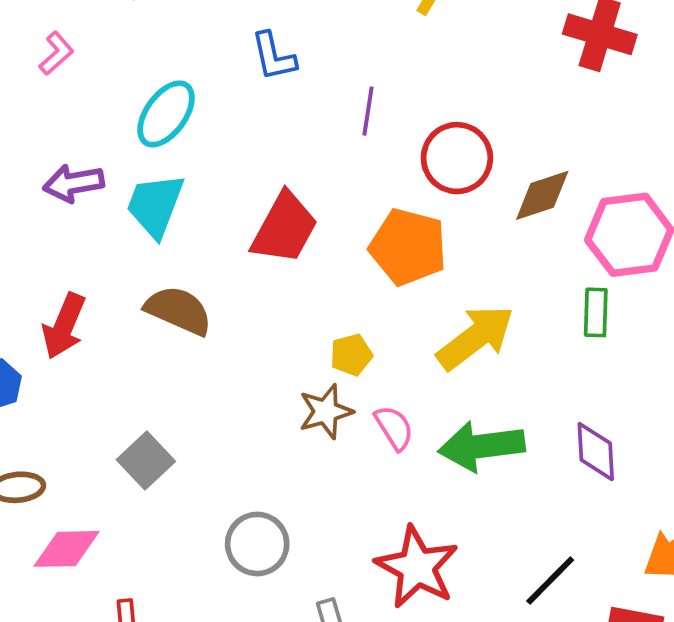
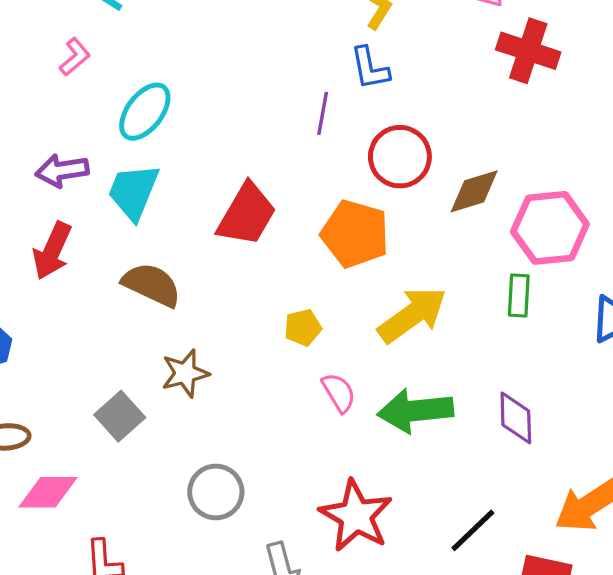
pink L-shape: (56, 53) -> (75, 57), moved
blue L-shape: (274, 56) -> (370, 68), moved
red arrow: (64, 326) -> (52, 251), moved
brown star: (326, 412) -> (185, 373), moved

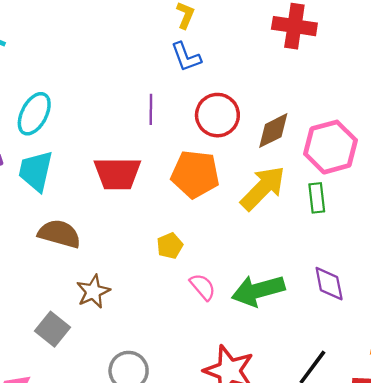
purple line: (323, 113) -> (151, 109), moved
red trapezoid: (247, 215) -> (117, 174), turned 69
yellow arrow: (412, 315) -> (263, 188), moved

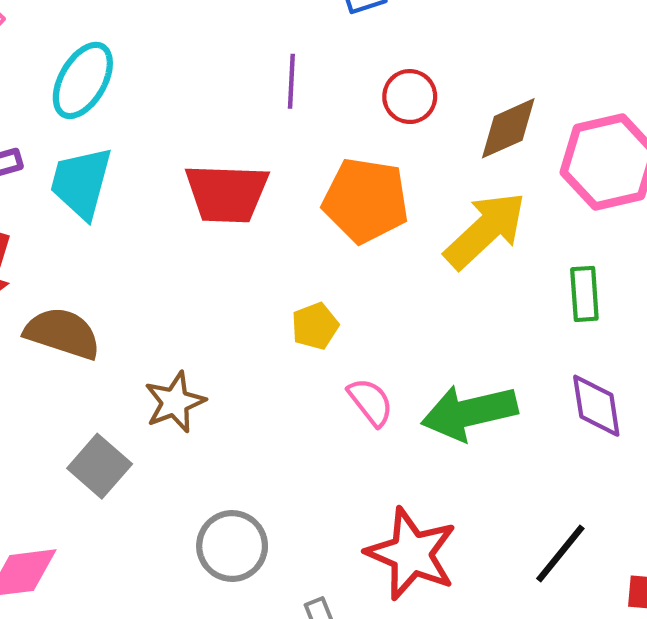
red circle: (217, 115) -> (410, 97), size x0.7
green rectangle: (317, 198) -> (584, 294), moved
brown semicircle: (59, 234) -> (62, 333), moved

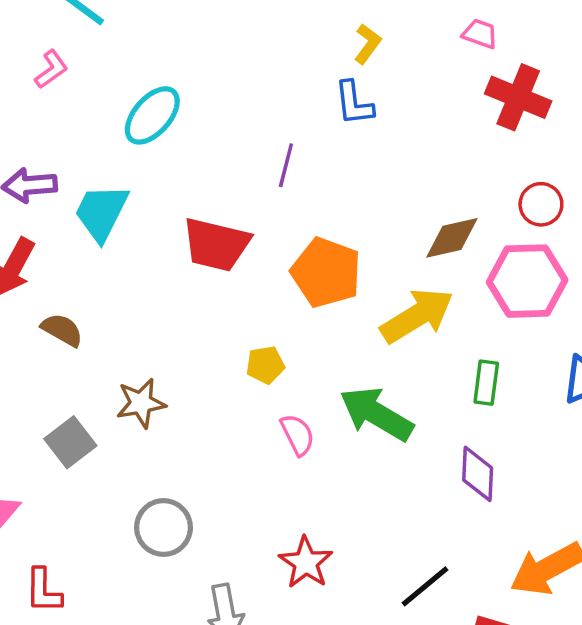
cyan ellipse: (83, 80) -> (152, 115), moved
red circle: (410, 97) -> (541, 204), moved
brown semicircle: (62, 333) -> (62, 330), size x0.7
green arrow: (469, 413) -> (376, 414), moved, turned 32
red star: (411, 554) -> (306, 563), size x0.7

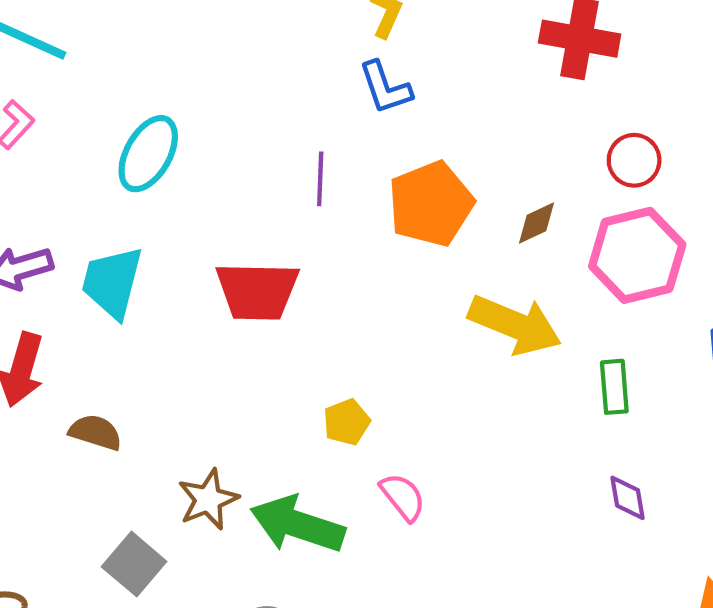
brown diamond: (452, 238) -> (537, 223), size x0.7
orange pentagon: (326, 272) -> (431, 204), moved, turned -30
yellow arrow: (417, 316) -> (515, 325), turned 66
green arrow: (376, 414) -> (297, 524), moved
purple diamond: (478, 474) -> (628, 498), size x0.7

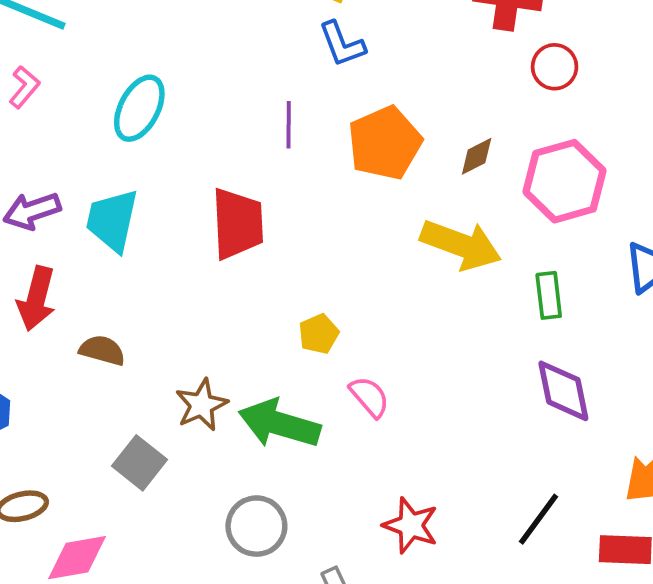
red circle: (634, 160) -> (555, 67), moved
red trapezoid: (257, 291) -> (238, 224), turned -92
purple diamond: (628, 498) -> (563, 391), size x1.6

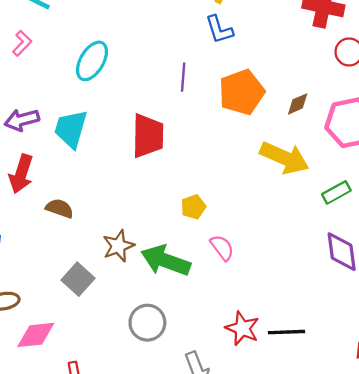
green rectangle: (549, 295) -> (336, 192), turned 64
black line: (539, 519) -> (286, 332), moved, turned 48

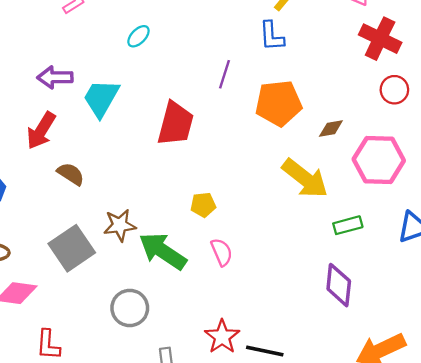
cyan ellipse: (92, 61) -> (138, 36), size x0.6
gray square: (78, 279) -> (72, 248), size x1.4

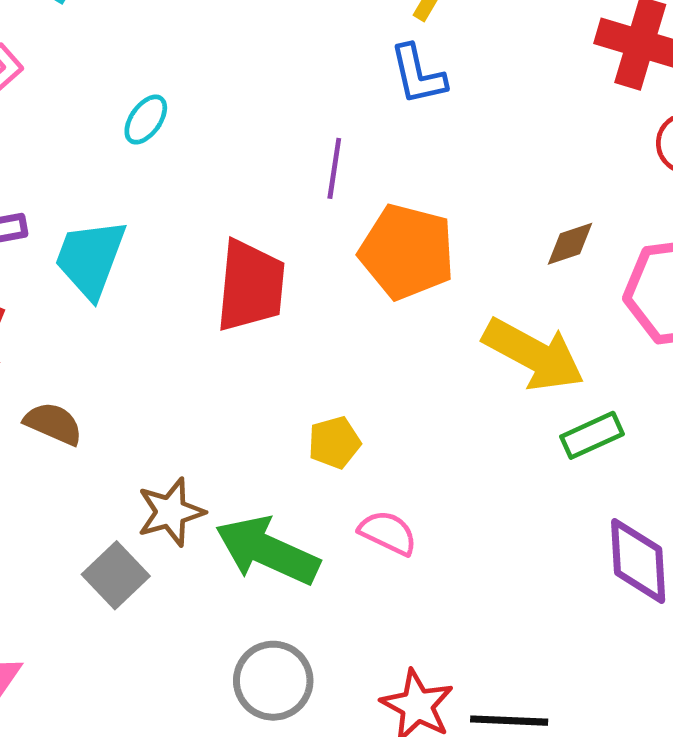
orange pentagon: (279, 103) -> (407, 252), moved, turned 30
green rectangle: (348, 225) -> (592, 435), moved
gray square: (72, 248) -> (116, 575), moved, size x0.7
pink semicircle: (222, 252) -> (388, 533), turned -32
gray circle: (130, 308) -> (273, 681), moved

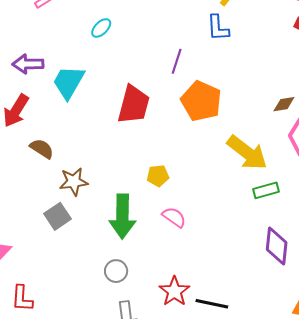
brown diamond: (570, 244) -> (284, 104), moved
brown star: (171, 512) -> (74, 182), moved
green arrow: (267, 551) -> (122, 216), turned -123
gray circle: (273, 681) -> (116, 271), size x0.7

